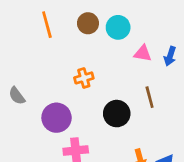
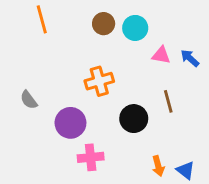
orange line: (47, 25) -> (42, 19), moved
blue arrow: (170, 56) -> (190, 58), turned 114
orange cross: (84, 78) -> (99, 81), size x1.4

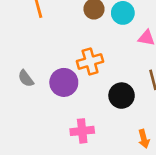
purple circle: (70, 123) -> (64, 82), moved

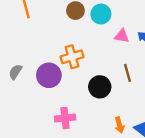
gray semicircle: (26, 78) -> (15, 72), turned 70

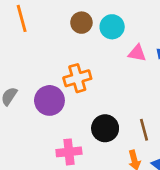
brown line: (128, 73) -> (144, 130), moved
black circle: (100, 87) -> (105, 128), moved

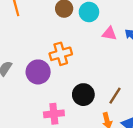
brown line: (144, 130) -> (115, 96), turned 48

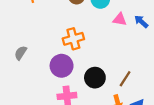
purple circle: (38, 72) -> (62, 66), moved

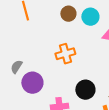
purple circle: (62, 66) -> (32, 83), moved

